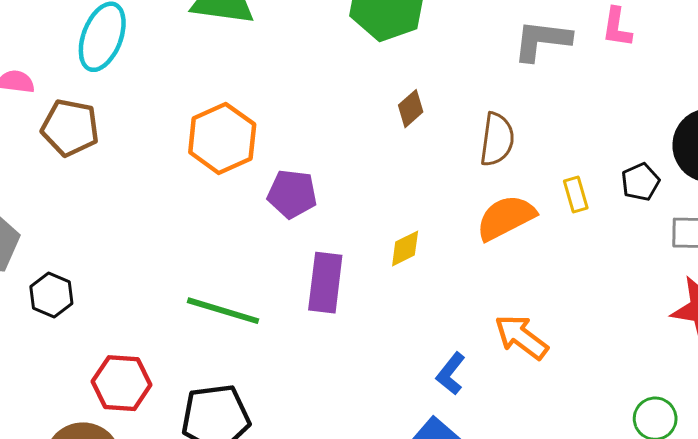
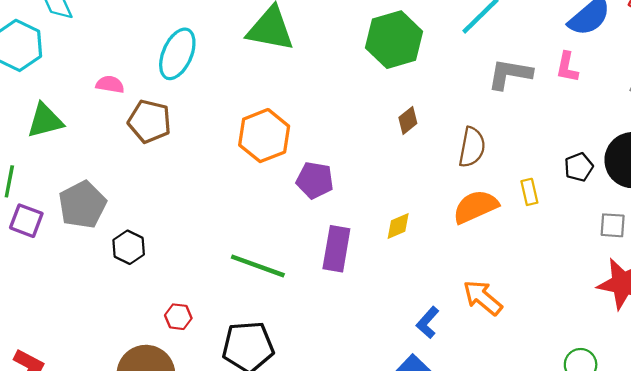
black pentagon: (640, 182) -> (579, 167), moved
red hexagon: (122, 383) -> (178, 317), size x0.6

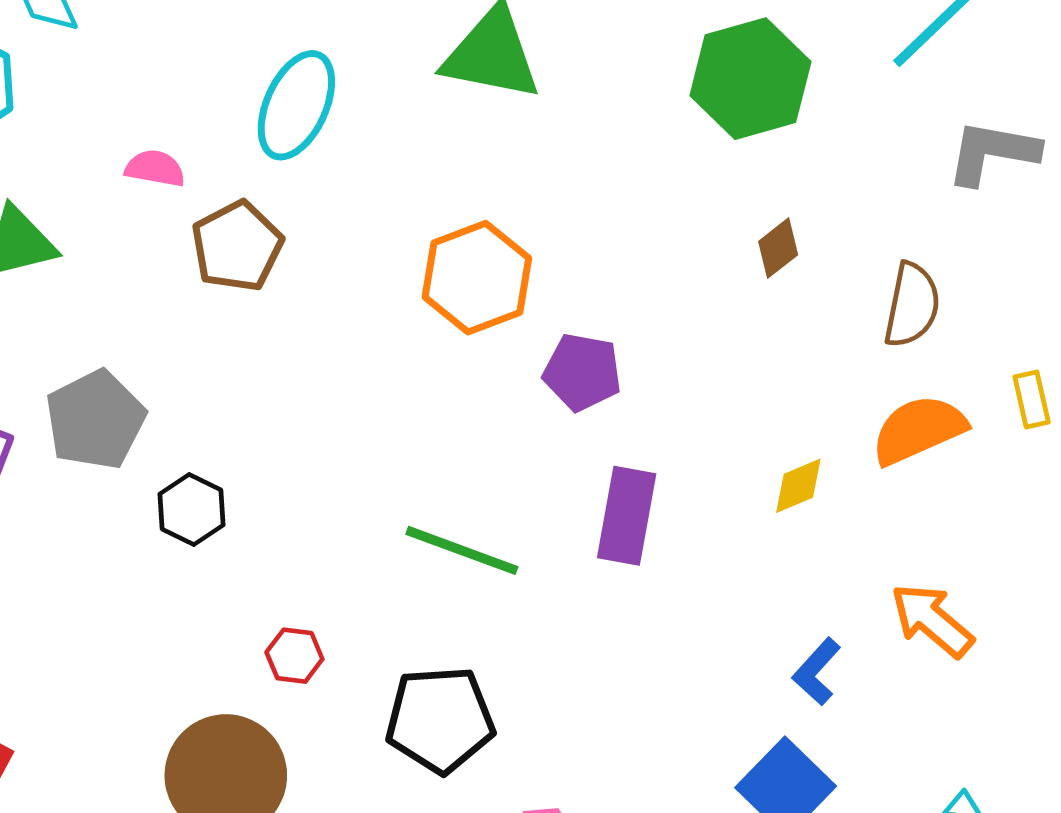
brown pentagon: (150, 121) -> (237, 246), turned 30
yellow diamond: (398, 226) -> (798, 486), moved

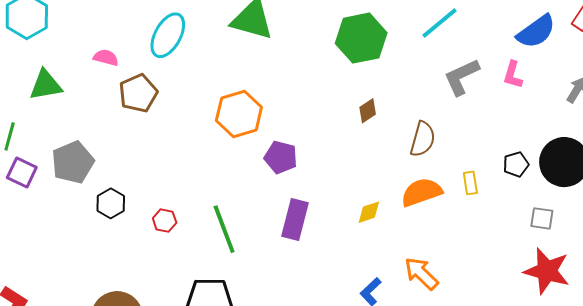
gray L-shape: (992, 152) -> (461, 77), turned -39
green line: (462, 550) -> (224, 229), turned 45
red hexagon: (294, 656) -> (165, 221), moved

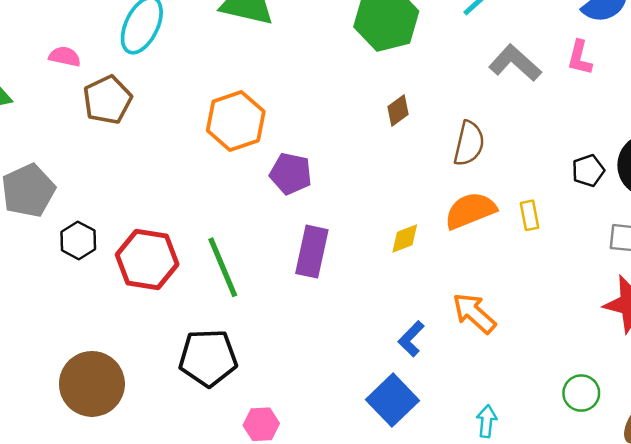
gray L-shape: (461, 77) -> (515, 63), turned 69
yellow rectangle: (470, 183) -> (530, 215), moved
red hexagon: (165, 221) -> (147, 259), size x2.0

